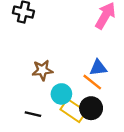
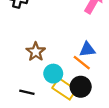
brown star: (42, 70) -> (36, 52), turned -30

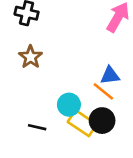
brown star: (36, 52) -> (30, 57), moved

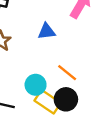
blue triangle: (110, 75) -> (46, 31), moved

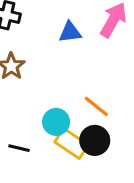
blue triangle: (46, 31) -> (70, 32), moved

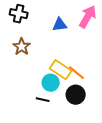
yellow rectangle: (72, 144) -> (61, 70), moved
black line: (19, 148) -> (43, 100), moved

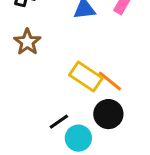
cyan circle: (51, 83) -> (78, 138), moved
black line: (43, 100) -> (59, 122), turned -48

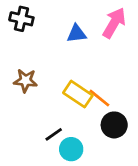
brown star: (27, 42) -> (25, 81), moved, turned -30
black circle: (108, 114) -> (114, 125), moved

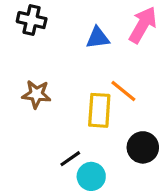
yellow rectangle: (78, 94) -> (99, 110), turned 60
orange line: (99, 98) -> (123, 91), moved

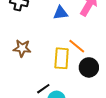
black circle: (143, 147) -> (89, 67), moved

